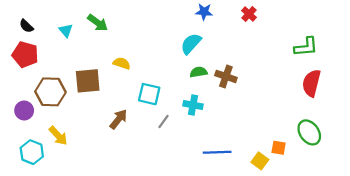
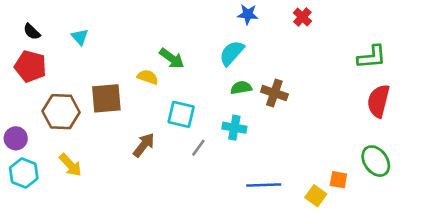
green arrow: (98, 23) -> (172, 58), moved
purple circle: (24, 110) -> (16, 138), moved
cyan hexagon: (32, 152) -> (24, 173), moved

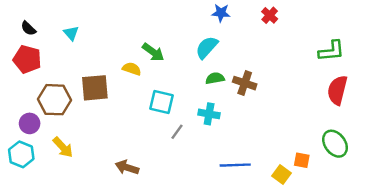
purple circle: (16, 138) -> (30, 123), moved
brown arrow: (144, 145) -> (127, 167), moved, turned -110

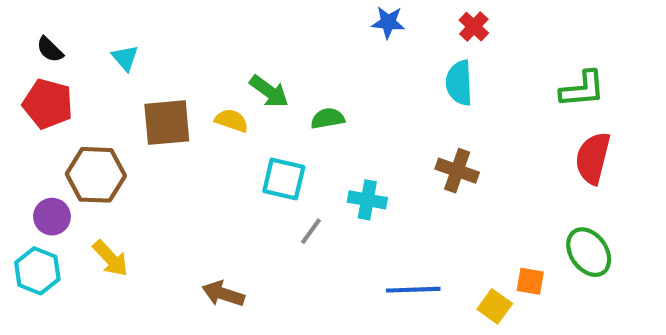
cyan semicircle: (207, 47) -> (459, 83), moved, turned -45
green semicircle: (215, 78) -> (328, 118), moved
brown cross: (245, 83) -> (457, 171), moved
brown square: (95, 88) -> (167, 123), moved

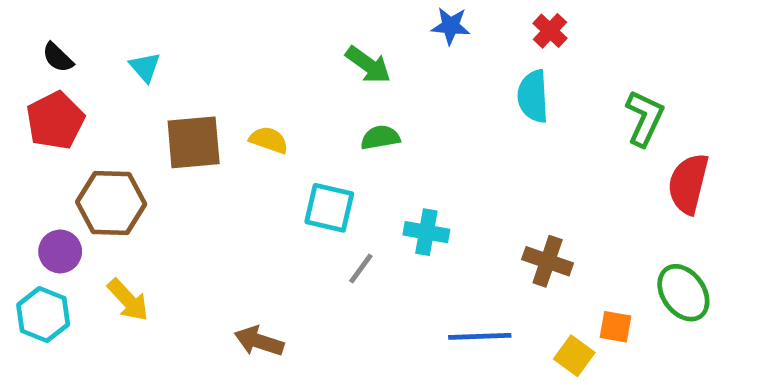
green L-shape: (582, 89) -> (645, 118), moved, turned -60
green arrow: (269, 91) -> (368, 65), moved
red pentagon: (48, 104) -> (55, 121), turned 30
brown cross: (457, 171) -> (548, 261), moved

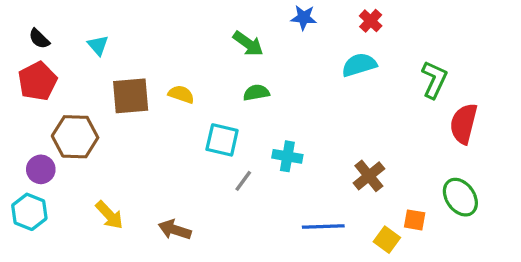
cyan semicircle: (533, 96) -> (359, 65), turned 76
brown cross: (548, 261) -> (369, 176), turned 32
yellow arrow: (128, 300) -> (109, 215), moved

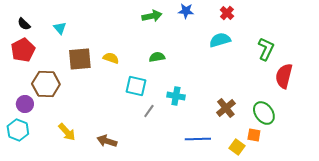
green arrow: (248, 44) -> (152, 16), moved, turned -48
green ellipse: (460, 197) -> (264, 113), moved

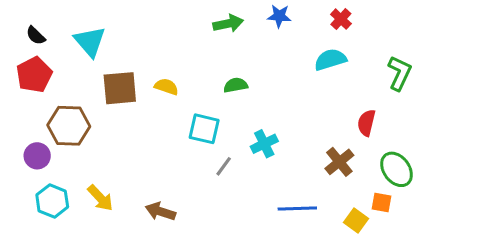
cyan triangle: (60, 28) -> (90, 42), size x1.6
red semicircle: (284, 76) -> (366, 123), moved, size x0.7
cyan cross: (176, 96) -> (264, 144), turned -36
cyan hexagon: (18, 130) -> (52, 201), moved

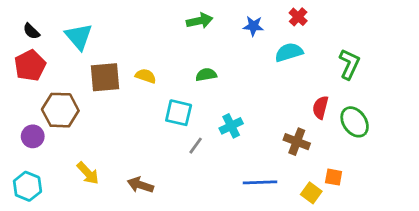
blue star: (279, 16) -> (253, 26), moved
brown cross: (339, 162) -> (297, 142), turned -30
green ellipse: (397, 169) -> (355, 122), moved
cyan hexagon: (52, 201) -> (27, 186), moved

